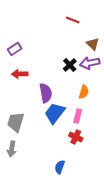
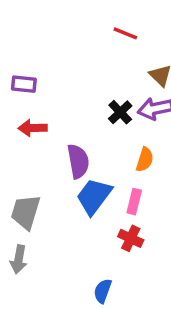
purple rectangle: (15, 49) -> (24, 84), turned 40

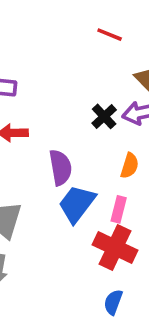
red cross: (131, 238) -> (115, 248), size x1.6
blue semicircle: (103, 291) -> (113, 302), moved

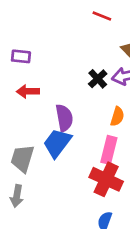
blue trapezoid: (77, 204) -> (57, 143), moved
pink rectangle: (119, 209) -> (109, 150), size x1.4

